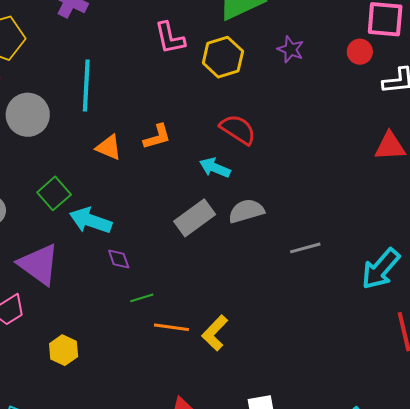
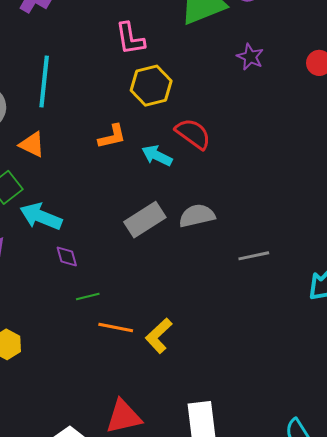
yellow hexagon: (223, 57) -> (151, 86), moved
orange triangle: (109, 147) -> (32, 144), moved
cyan arrow: (215, 168) -> (157, 156), moved

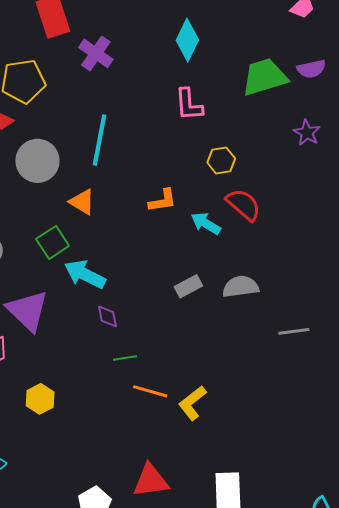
yellow hexagon: (151, 86) -> (221, 161), moved, size x0.7
gray rectangle: (145, 220) -> (188, 286), size x0.7

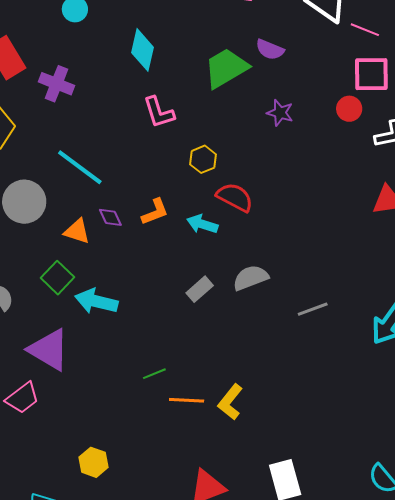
purple semicircle: (311, 69) -> (270, 50), turned 48
cyan line: (99, 140) -> (80, 167), turned -51
purple diamond: (107, 316) -> (110, 217), moved
yellow hexagon: (40, 399) -> (94, 462), moved

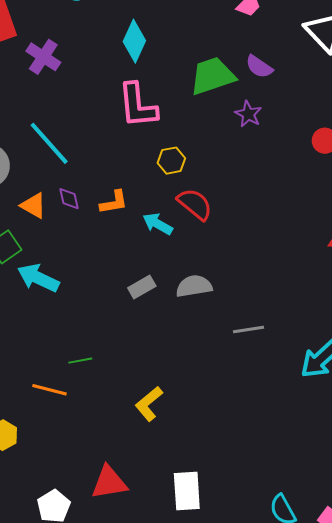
pink L-shape: (159, 112) -> (138, 105), size x1.4
purple star: (280, 113) -> (248, 114), moved
orange line: (187, 400) -> (50, 390), moved

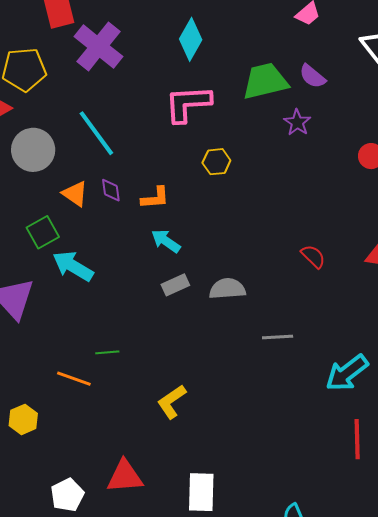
purple cross: (43, 57) -> (98, 47), size x1.4
pink L-shape: (138, 105) -> (188, 104), turned 87
red semicircle: (195, 204) -> (313, 256), moved, size x0.7
cyan arrow: (158, 224) -> (166, 241), moved

